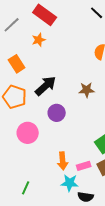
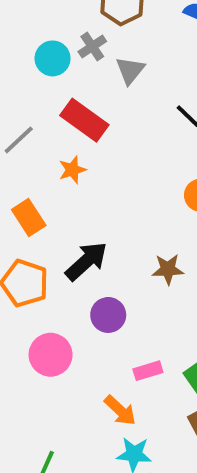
orange arrow: (63, 161) -> (120, 410), turned -42
pink rectangle: (84, 166) -> (148, 371), moved

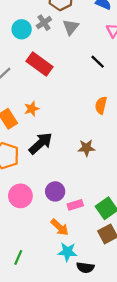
gray triangle: (130, 70) -> (71, 27), moved
orange star: (72, 170) -> (32, 109), moved
purple circle: (108, 315) -> (55, 191), moved

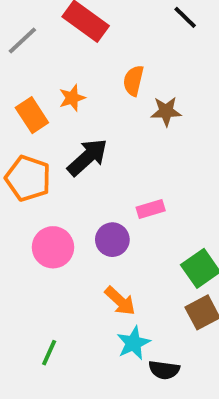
orange semicircle: (101, 105) -> (133, 81), moved
brown star: (86, 148) -> (166, 111), moved
pink rectangle: (75, 205) -> (151, 209), moved
cyan star: (67, 252) -> (133, 343), turned -30

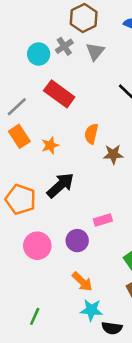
orange rectangle: (32, 115) -> (19, 136), moved
cyan star: (133, 343) -> (91, 310), turned 30

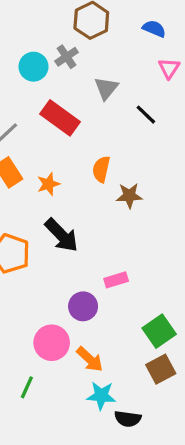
gray triangle: (95, 51) -> (106, 88), moved
black arrow: (60, 185) -> (62, 235), turned 88
pink circle: (37, 246) -> (52, 343), moved
green line: (35, 316) -> (27, 387), moved

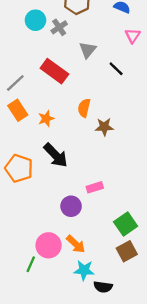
cyan circle: (33, 67) -> (35, 20), moved
pink circle: (52, 343) -> (49, 245), moved

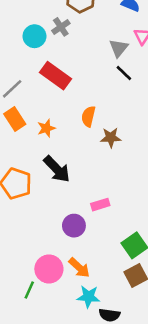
cyan circle: (35, 20) -> (34, 36), moved
gray triangle: (88, 50) -> (119, 48), moved

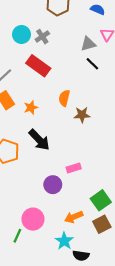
gray cross: (61, 27) -> (42, 37), moved
gray triangle: (119, 48) -> (88, 44), turned 35
orange arrow: (79, 268) -> (74, 217), moved, turned 114
cyan star: (88, 297) -> (64, 241), turned 30

